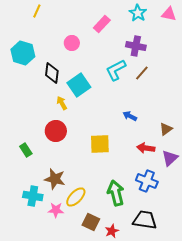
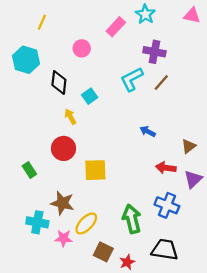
yellow line: (37, 11) -> (42, 22), moved
cyan star: (138, 13) -> (145, 14), moved
cyan square: (79, 85) -> (90, 96), size x0.6
yellow square: (100, 144) -> (95, 170), moved

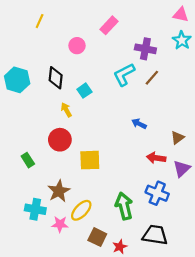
cyan star: (145, 14) -> (182, 40), moved
cyan hexagon: (26, 60) -> (17, 80), moved
brown star: (62, 203) -> (59, 191), turned 30

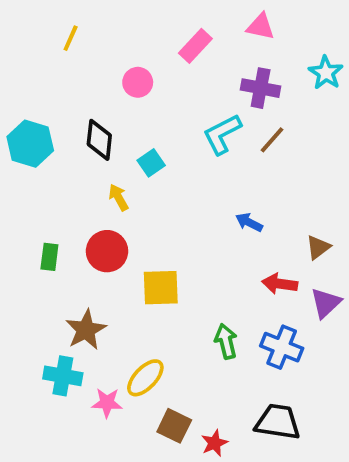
pink triangle: (181, 15) -> (261, 27), moved
green rectangle: (28, 160) -> (49, 257), moved, turned 40
brown star: (59, 191) -> (86, 330), moved
green arrow: (124, 206) -> (226, 341), moved, size x0.7

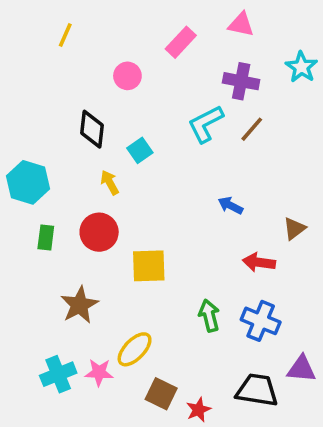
cyan hexagon: (30, 144) -> (28, 182), moved
purple triangle: (326, 303) -> (301, 369), moved, turned 48
cyan cross: (63, 376) -> (58, 374), moved, turned -32

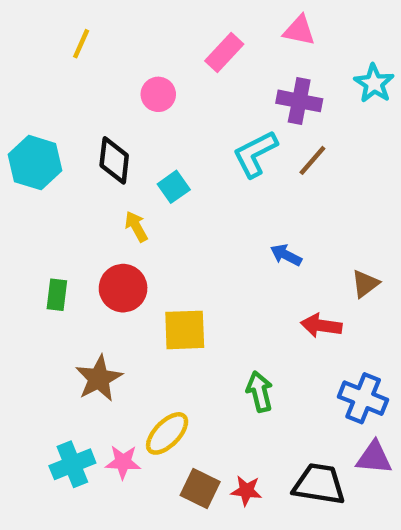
cyan hexagon: (28, 182) -> (35, 163), moved
blue cross: (261, 321) -> (363, 398), moved
red star: (198, 410) -> (246, 491), moved, turned 30

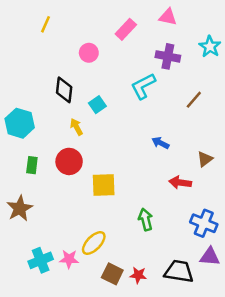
brown line: (312, 160) -> (194, 100), moved
cyan hexagon: (35, 163) -> (20, 123), moved
brown star: (99, 378) -> (20, 208), moved

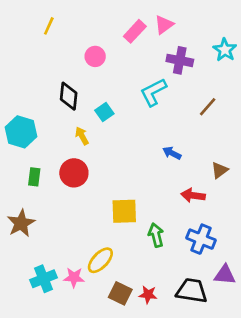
pink triangle: (168, 17) -> (164, 25), moved, turned -48
yellow square: (104, 185) -> (124, 211), moved
blue cross: (204, 223) -> (201, 239), moved

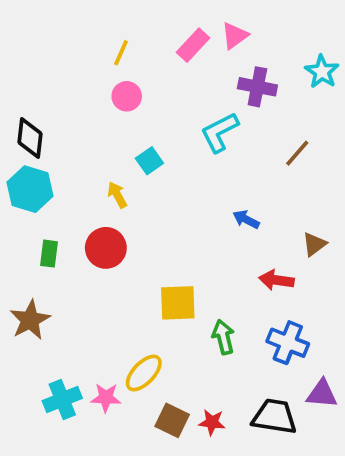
yellow line: (49, 26) -> (121, 53), moved
pink circle: (95, 56) -> (127, 96), moved
black diamond: (69, 96) -> (30, 138), moved

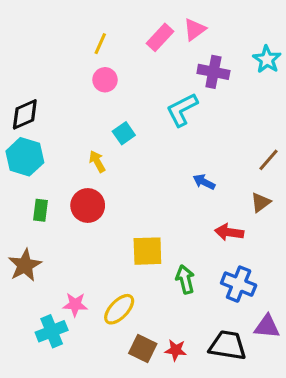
black diamond: (30, 138) -> (25, 114), turned 60
brown line: (297, 153) -> (268, 160), moved
pink star: (106, 398) -> (75, 305), moved

